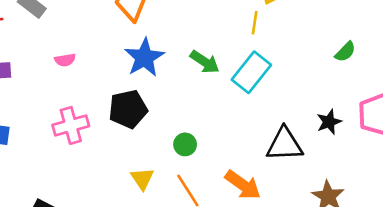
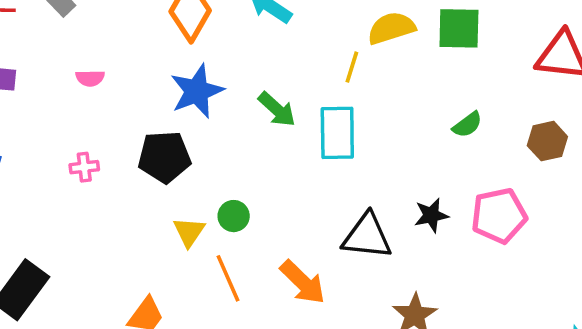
cyan rectangle: (251, 72) -> (337, 133), turned -48
pink cross: (71, 125) -> (84, 167), size x0.6
yellow triangle: (142, 179) -> (189, 232), moved

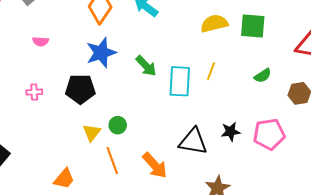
yellow line: (352, 67) -> (211, 71), moved
green semicircle: (467, 125) -> (263, 76), moved

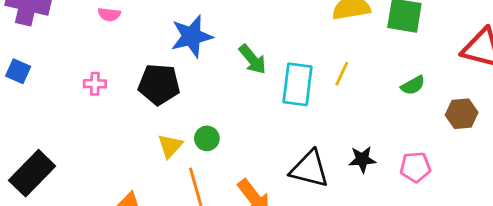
pink pentagon: (269, 134) -> (415, 167), size x0.7

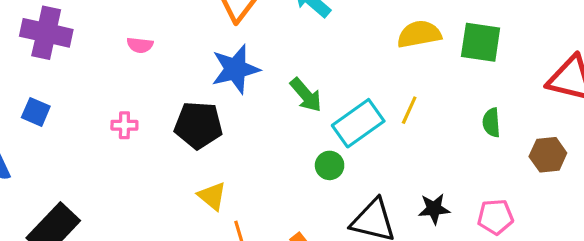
cyan rectangle: (297, 84) -> (358, 123), turned 48
green semicircle: (413, 85) -> (491, 123), turned 115
green circle: (207, 138) -> (330, 165), moved
yellow triangle: (170, 146) -> (212, 196), turned -32

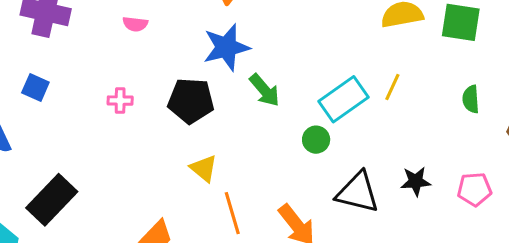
green arrow: (306, 95) -> (265, 90), moved

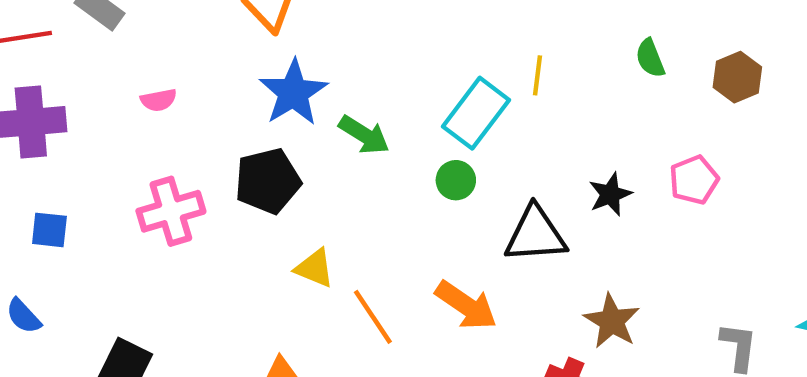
pink cross: (120, 101) -> (171, 211), size x1.8

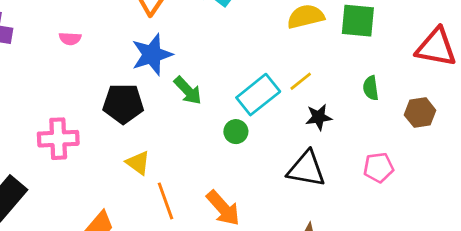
yellow line: (538, 75) -> (301, 81), turned 30
black star: (610, 194) -> (319, 117), moved
pink cross: (171, 211) -> (58, 139), moved
black triangle: (536, 234) -> (306, 169), moved

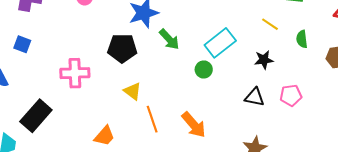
yellow line: (301, 81) -> (270, 24), moved, turned 72
pink pentagon: (378, 167) -> (291, 95), moved
black triangle: (306, 169) -> (254, 97), size x0.7

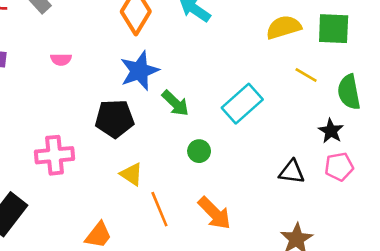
green semicircle: (302, 39) -> (349, 92), size x1.5
black star: (264, 60) -> (331, 131), moved, turned -30
green circle: (204, 70) -> (199, 151), moved

